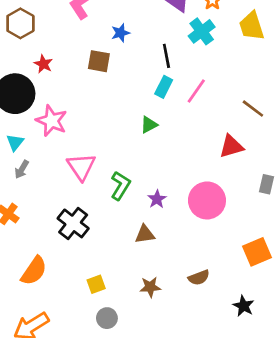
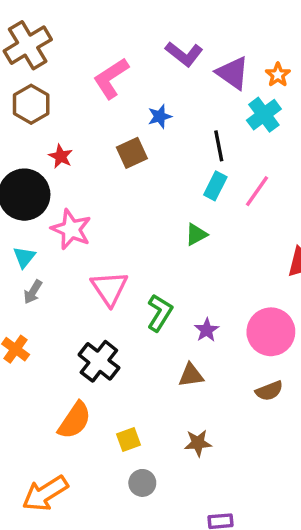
brown square: (99, 61) -> (132, 153), turned -35
orange semicircle: (34, 271) -> (75, 420), moved
brown semicircle: (199, 278) -> (269, 391), moved

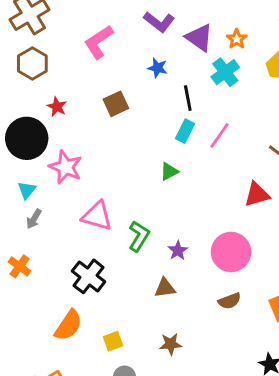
blue star: (160, 116) -> (158, 68), moved, turned 30
pink triangle: (109, 288) -> (97, 216), turned -40

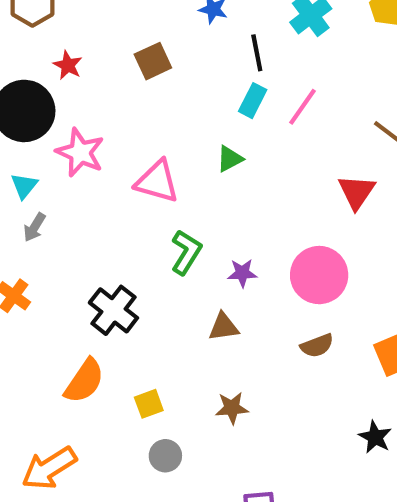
red triangle: (257, 194) -> (356, 192), turned -40
pink triangle: (97, 216) -> (157, 182), moved
purple star: (178, 251) -> (242, 273), turned 30

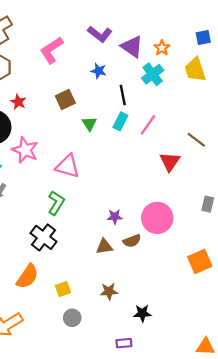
green triangle: (230, 159) -> (89, 124), moved, turned -35
red triangle: (356, 192) -> (170, 162), moved
green L-shape: (186, 252) -> (56, 203), moved
brown semicircle: (317, 346) -> (132, 241), moved
black star: (375, 437) -> (142, 313), moved, turned -30

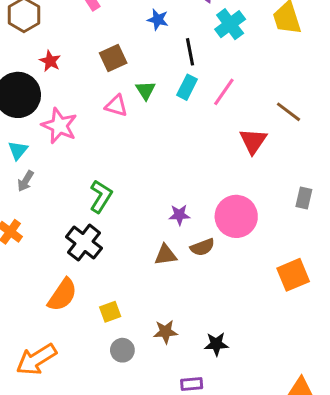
pink triangle: (68, 166) -> (116, 106), moved, size x0.7
brown star: (109, 291) -> (165, 332), moved

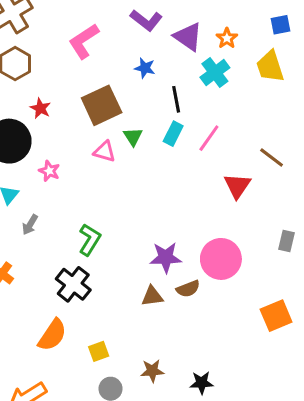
brown square: (113, 58) -> (102, 105), size x1.5
pink star: (59, 126) -> (49, 171), size x0.6
gray arrow: (26, 181) -> (30, 225), moved
purple star: (179, 215) -> (166, 257), size x1.5

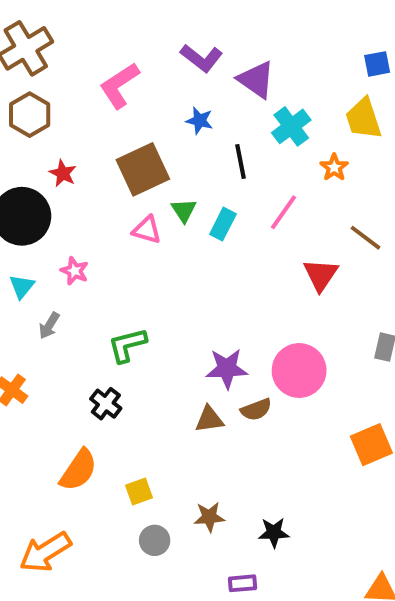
orange star: (227, 38) -> (334, 167), moved
cyan rectangle: (173, 134) -> (223, 224), moved
pink star: (49, 171) -> (75, 271), moved
green L-shape: (90, 240) -> (127, 345), turned -136
black cross: (73, 284) -> (106, 404), size x0.7

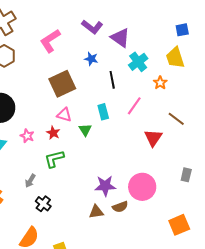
red star: (63, 173) -> (53, 133), moved
green triangle: (184, 210) -> (85, 130), moved
cyan rectangle: (223, 224) -> (103, 112), turned -42
gray arrow: (49, 326) -> (30, 181), moved
green L-shape: (127, 345) -> (54, 159), moved

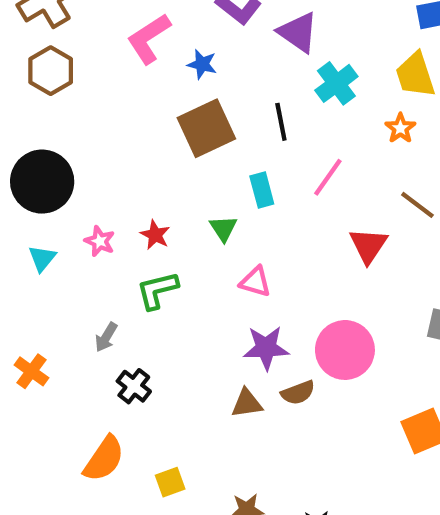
blue star: (91, 59) -> (202, 64), moved
orange star: (160, 83) -> (400, 128), moved
brown square: (62, 84) -> (206, 128), moved
pink triangle: (64, 115) -> (255, 282), moved

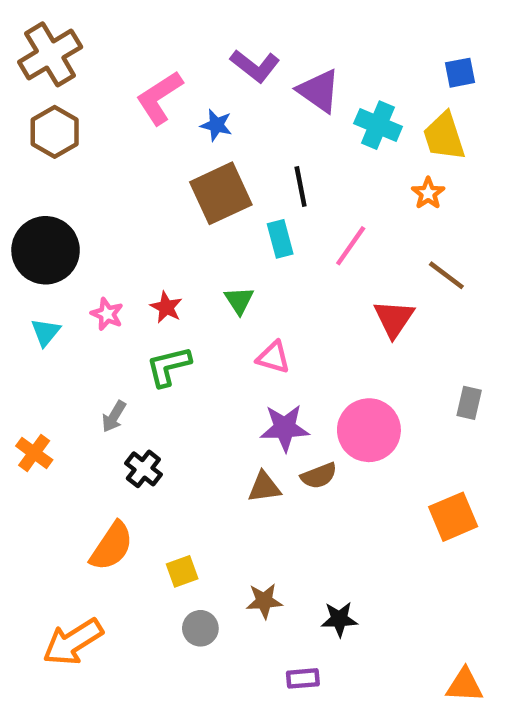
cyan cross: (336, 83) -> (378, 125), moved, turned -30
cyan rectangle: (262, 190) -> (280, 239), moved

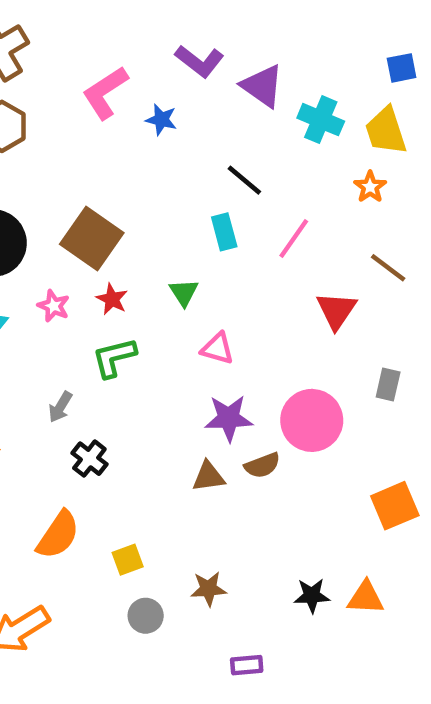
black line: (301, 187) -> (244, 180), turned -39
brown square: (221, 193) -> (92, 239), moved, turned -30
gray rectangle: (469, 403) -> (388, 384), moved
black star: (339, 619) -> (312, 596), moved
orange triangle: (465, 685) -> (366, 598), moved

